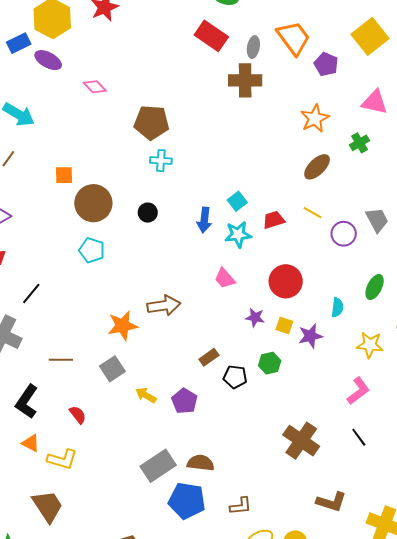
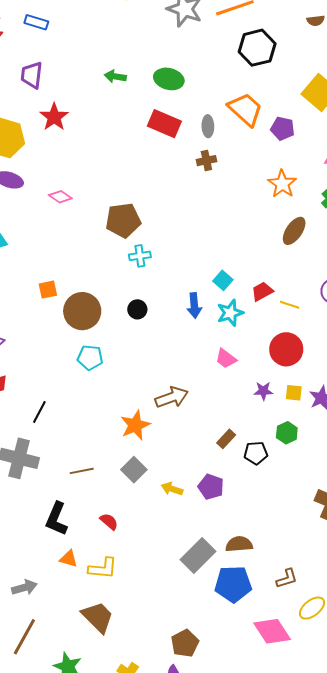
brown cross: (245, 80) -> (206, 161), size x0.6
yellow line: (313, 213) -> (290, 305), moved

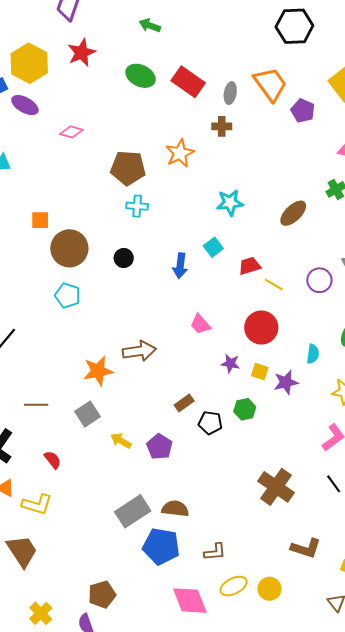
green ellipse: (169, 79) -> (141, 76), moved
orange star: (282, 184) -> (180, 153), moved
pink diamond: (60, 197) -> (71, 132), turned -30
cyan star: (230, 313) -> (230, 203), moved

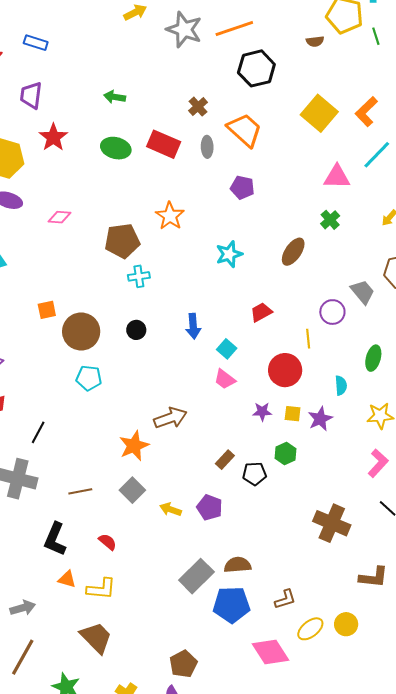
purple pentagon: (303, 111) -> (242, 187), moved
brown cross: (222, 126) -> (198, 107), moved, turned -30
cyan square: (213, 247) -> (227, 349), moved
yellow line: (274, 285) -> (308, 339), moved, turned 66

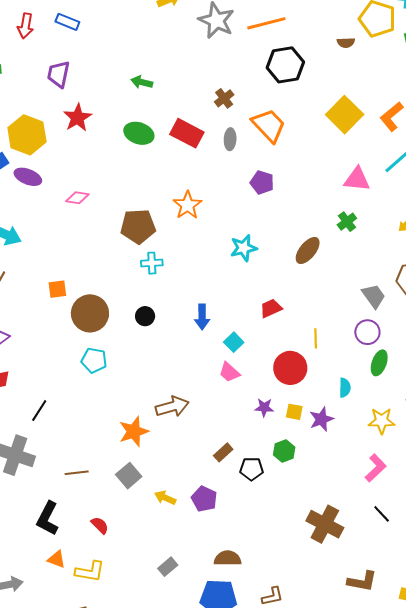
purple circle: (332, 312) -> (367, 332), moved
gray rectangle: (196, 576) -> (168, 567), moved, size x0.6

